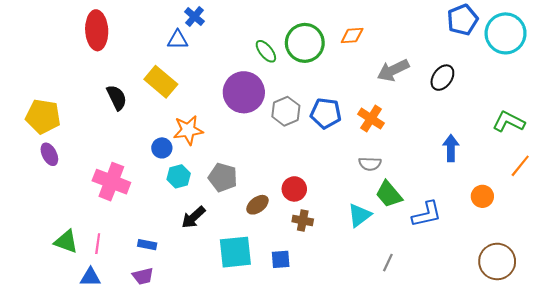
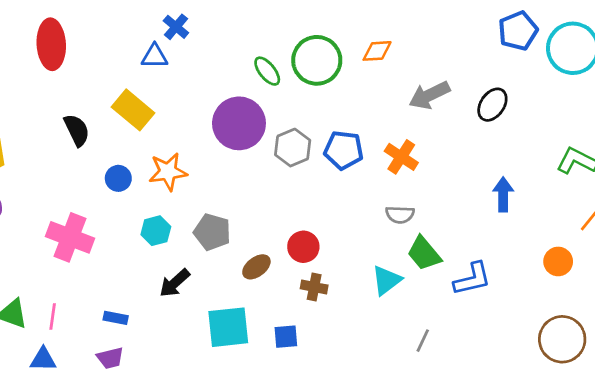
blue circle: (162, 148) -> (118, 178), moved
orange circle: (482, 196) -> (558, 261), moved

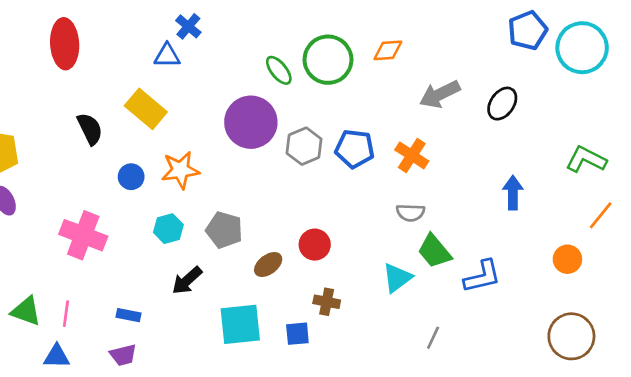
brown cross: (314, 287) -> (327, 302), moved

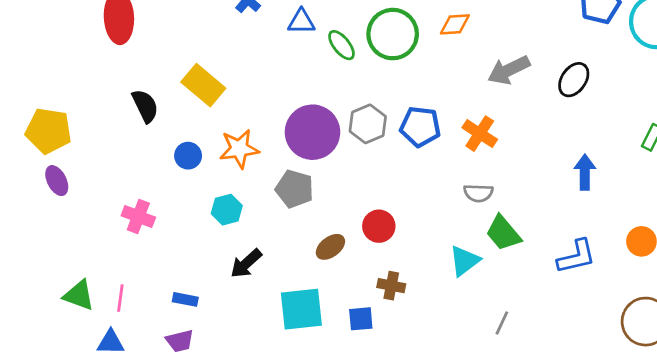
blue triangle: (167, 56) -> (301, 22), moved
purple circle: (251, 122) -> (312, 132), moved
gray pentagon: (224, 230) -> (294, 189), moved
pink cross: (83, 235) -> (138, 216), size x0.7
blue L-shape: (482, 276) -> (576, 257), moved

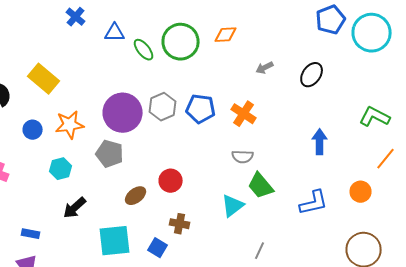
gray arrow: (509, 70) -> (265, 68), size x0.6
blue square: (361, 319) -> (158, 248), turned 36

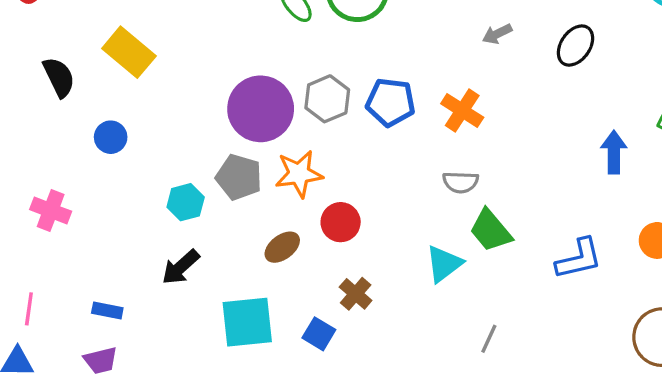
orange star: (70, 125) -> (299, 174), moved
blue arrow: (320, 142) -> (614, 152), moved
cyan hexagon: (61, 169) -> (186, 202), moved
brown cross: (180, 224) -> (356, 294), turned 30

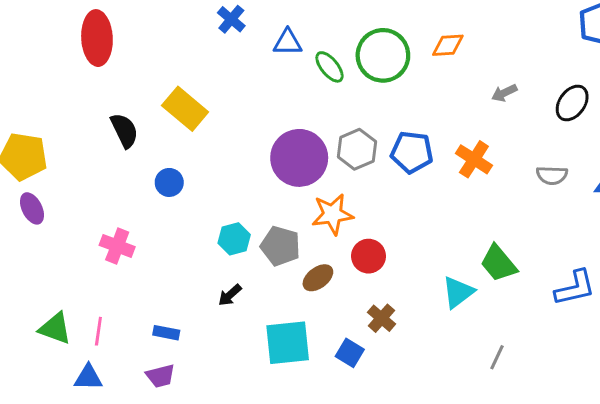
gray pentagon: (239, 177) -> (280, 246), moved
gray semicircle: (461, 182) -> (552, 175), moved
black arrow: (181, 267) -> (230, 295), size x0.7

